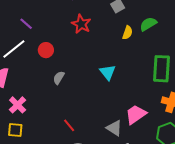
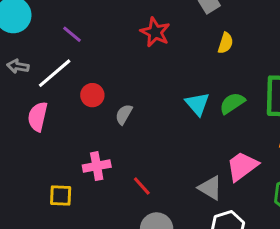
green semicircle: (148, 24) -> (232, 103), moved
red circle: (46, 50) -> (92, 95), moved
pink cross: (18, 105) -> (97, 166), moved, turned 36

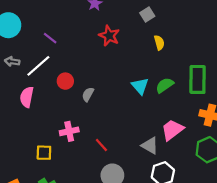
yellow semicircle: (226, 43) -> (159, 43), turned -32

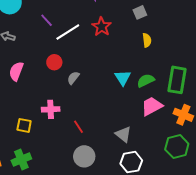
white line: (38, 66) -> (68, 32), moved
pink trapezoid: (172, 130) -> (152, 106), moved

